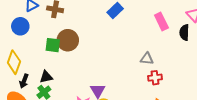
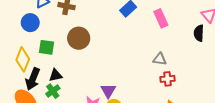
pink rectangle: (161, 21) -> (161, 18), moved
green square: (53, 45) -> (47, 47), moved
black arrow: (24, 81) -> (33, 79), size x1.5

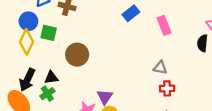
brown circle: (79, 38) -> (77, 55), moved
green square: (47, 47) -> (49, 33), moved
yellow diamond: (23, 59) -> (27, 42), moved

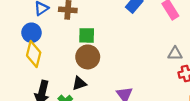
green square: (49, 33) -> (87, 35), moved
black triangle: (51, 78) -> (79, 83), moved

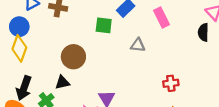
green square: (87, 35) -> (104, 25), moved
gray triangle: (175, 54) -> (138, 45), moved

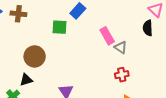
pink rectangle: (161, 18) -> (107, 36), moved
gray triangle: (138, 45) -> (121, 47), moved, turned 32

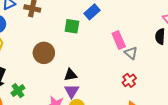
red cross: (122, 75) -> (129, 80), turned -32
black triangle: (26, 80) -> (70, 75), moved

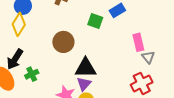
black triangle: (70, 75) -> (85, 68), size x1.6
red cross: (129, 80) -> (142, 83), size x1.5

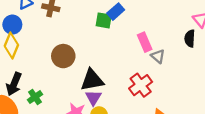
green square: (95, 21) -> (104, 20), moved
red cross: (142, 83) -> (141, 85), moved

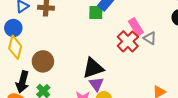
brown circle: (63, 56) -> (43, 61), moved
red cross: (141, 85) -> (128, 41), moved

